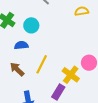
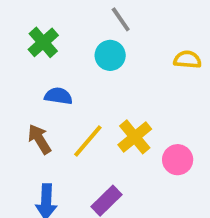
cyan circle: (31, 25) -> (110, 55), moved
yellow cross: (71, 75) -> (135, 137), moved

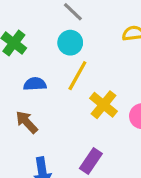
yellow line: (88, 141) -> (77, 76), moved

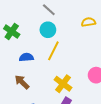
yellow cross: (103, 105) -> (63, 84), moved

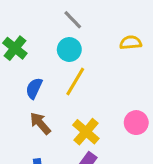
blue semicircle: (26, 57) -> (34, 88), turned -64
brown arrow: (22, 82) -> (40, 123), moved

